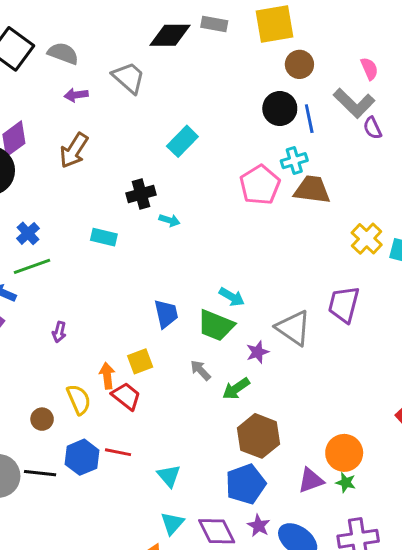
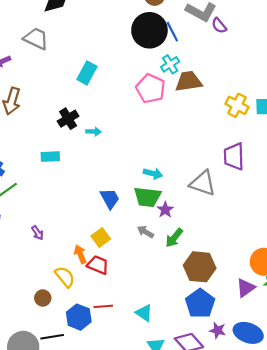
black circle: (280, 109) -> (149, 30), size x1.4
purple arrow: (59, 332) -> (38, 233), turned -32
purple star: (257, 352) -> (165, 210), moved

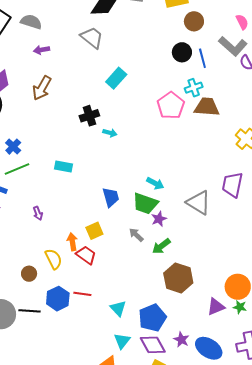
black circle: (149, 30) -> (182, 52), size x0.6
gray trapezoid: (36, 39) -> (92, 38), moved
cyan rectangle: (50, 157) -> (63, 166), moved
blue pentagon: (200, 303) -> (152, 318), moved

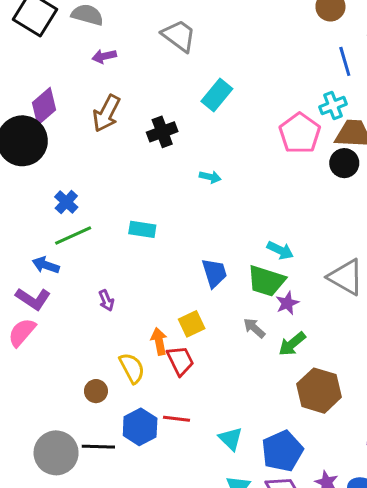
black circle: (182, 52) -> (344, 163), moved
black cross: (89, 116) -> (162, 132), moved
red trapezoid: (86, 255) -> (180, 361), turned 30

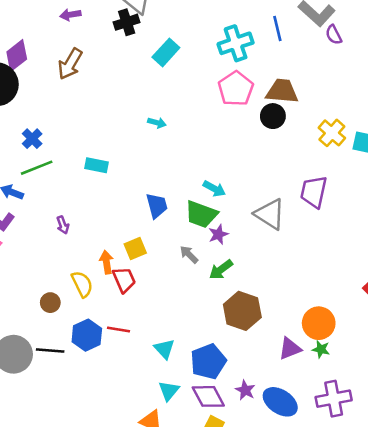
cyan cross: (333, 105) -> (236, 43), moved, size x1.5
black cross: (162, 132) -> (127, 22), moved

